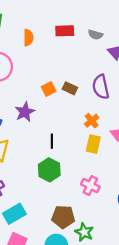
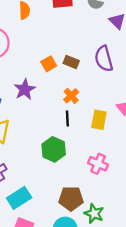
orange cross: (92, 121) -> (71, 96), moved
black line: (52, 141) -> (67, 118), moved

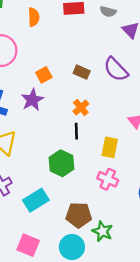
purple semicircle: (104, 59) -> (116, 69), turned -30
orange square: (49, 64) -> (44, 75), moved
yellow rectangle: (99, 120) -> (110, 147), moved
cyan rectangle: (19, 198) -> (36, 200), moved

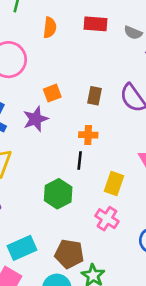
brown rectangle: (82, 72) -> (94, 96), turned 70
orange cross: (81, 108) -> (88, 135), turned 35
cyan rectangle: (36, 200) -> (22, 248), moved

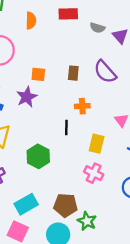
gray semicircle: (133, 33) -> (97, 28), moved
orange square: (52, 93) -> (38, 74), turned 32
orange cross: (88, 135) -> (82, 106), moved
green hexagon: (58, 194) -> (38, 156), moved

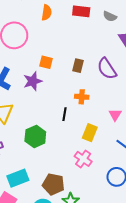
gray semicircle: (97, 28) -> (110, 16), moved

